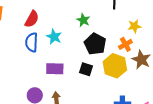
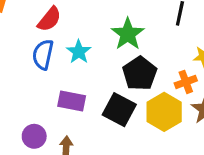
green star: (83, 20) -> (128, 34), size x1.5
black square: (86, 69) -> (119, 110), size x1.5

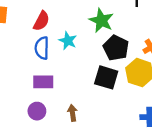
purple rectangle: (72, 101) -> (43, 82), moved
purple circle: (34, 136) -> (37, 111), moved

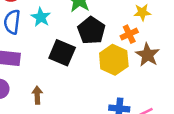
black square: (106, 77) -> (62, 53), moved

